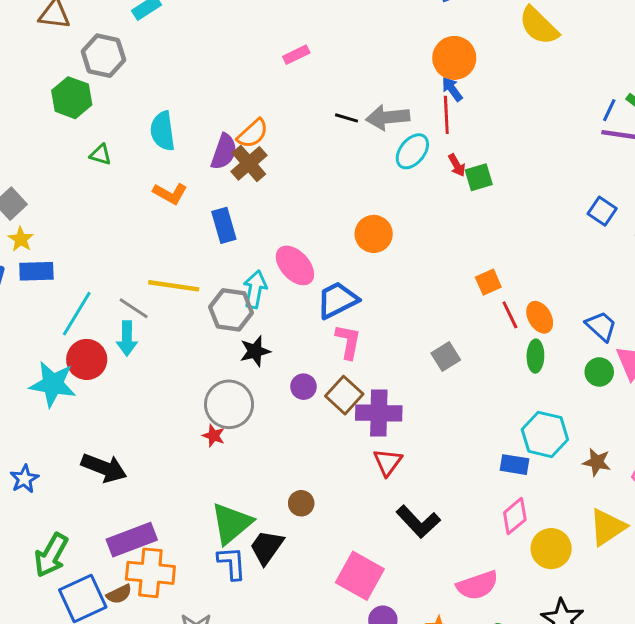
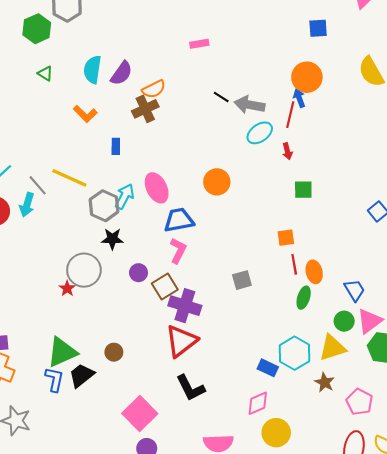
purple semicircle: (224, 152) -> (121, 73), moved
green square: (479, 177) -> (303, 190), moved
blue rectangle: (224, 225) -> (116, 146), size x0.7
red triangle: (388, 462) -> (181, 341), size x1.6
yellow triangle: (607, 527) -> (332, 348), moved

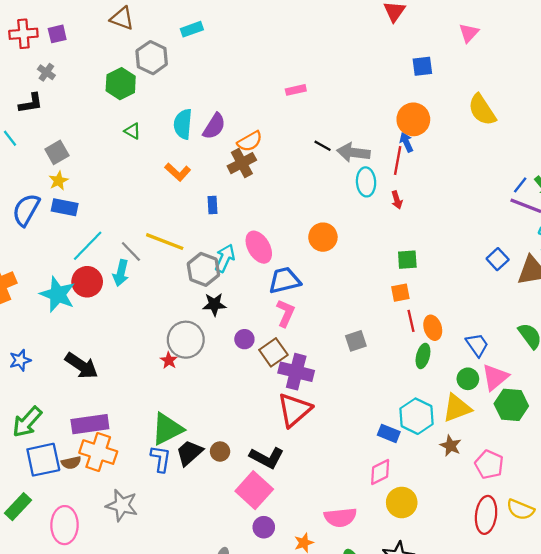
cyan ellipse: (260, 133) -> (366, 182), turned -55
green square: (303, 190) -> (407, 260), moved
brown circle: (114, 352) -> (220, 452), moved
black L-shape: (190, 388) -> (267, 458), moved, turned -32

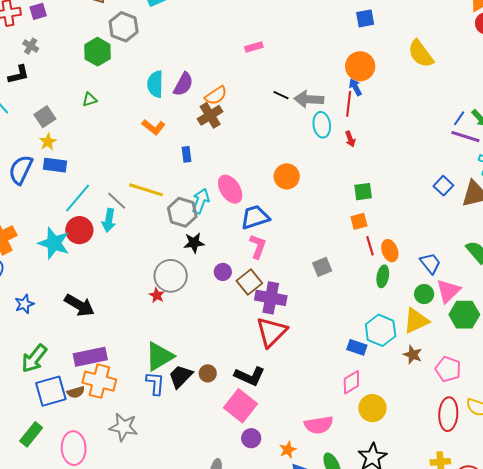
green triangle: (133, 131) -> (90, 99), moved, turned -42

